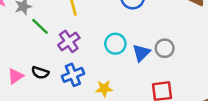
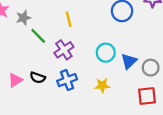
gray circle: (165, 48) -> (151, 68), moved
yellow star: (104, 89) -> (102, 86), moved

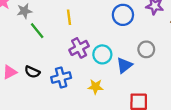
purple cross: (64, 50) -> (79, 48), moved
gray circle: (151, 68) -> (146, 49), moved

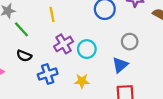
blue triangle: (124, 65) -> (120, 65), moved
black semicircle: (32, 72) -> (24, 56), moved

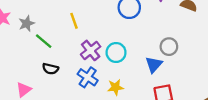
gray circle: (130, 42) -> (169, 47), moved
blue cross: (48, 74) -> (88, 77), moved, turned -30

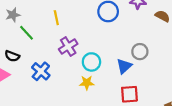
cyan circle: (116, 52) -> (91, 62), moved
black semicircle: (50, 69) -> (12, 56), moved
blue cross: (88, 77) -> (41, 71), moved

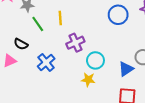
yellow line: (56, 18) -> (60, 18), moved

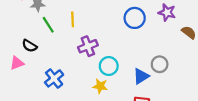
blue cross: (46, 63) -> (54, 78), moved

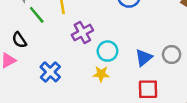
black semicircle: (29, 46) -> (19, 40), turned 32
gray circle: (160, 64) -> (172, 54), moved

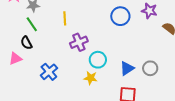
green line: (37, 15) -> (32, 24), moved

